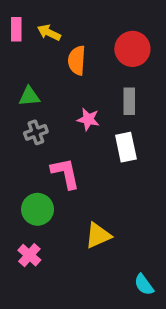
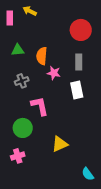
yellow arrow: (49, 33) -> (30, 11), moved
orange semicircle: (77, 60) -> (42, 56), moved
green triangle: (29, 96) -> (18, 50), moved
pink cross: (29, 255) -> (18, 156), turned 32

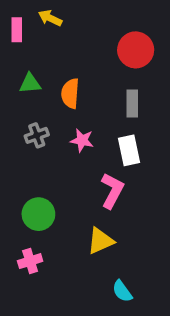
pink star: (54, 73) -> (82, 140), moved
pink L-shape: (40, 106) -> (112, 191), moved, turned 40
cyan semicircle: (88, 174) -> (122, 291), moved

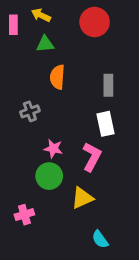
red circle: (136, 50) -> (95, 22), moved
green triangle: (30, 83) -> (45, 44), moved
pink star: (82, 140) -> (53, 149), moved
green circle: (38, 214) -> (49, 176), moved

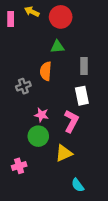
red circle: (95, 22) -> (61, 17), moved
green triangle: (45, 44) -> (57, 47), moved
orange semicircle: (57, 77) -> (46, 71), moved

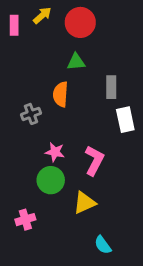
yellow arrow: (32, 12) -> (42, 15), turned 112
white rectangle: (82, 96) -> (125, 120), moved

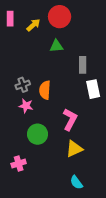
yellow arrow: (42, 15) -> (33, 25), moved
orange semicircle: (61, 94) -> (45, 90), moved
pink star: (55, 152) -> (26, 106), moved
yellow triangle: (84, 203) -> (74, 149), moved

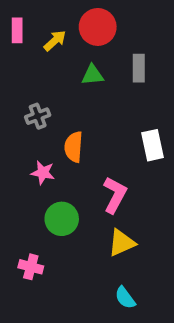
gray rectangle: (83, 65) -> (139, 68), moved
gray cross: (23, 85) -> (38, 116), moved
pink cross: (19, 164) -> (31, 267), turned 32

